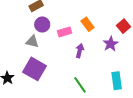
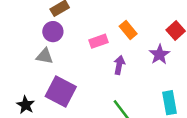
purple circle: (42, 24) -> (53, 32), moved
gray triangle: (32, 42) -> (45, 56), moved

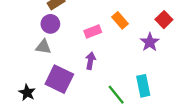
purple arrow: (119, 65) -> (90, 61), moved
cyan rectangle: (169, 103) -> (143, 86), moved

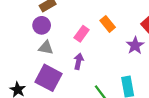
pink rectangle: (93, 32) -> (82, 34), turned -35
gray triangle: (43, 47) -> (46, 48), moved

